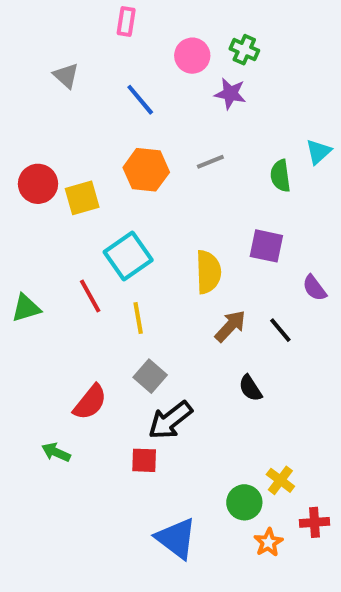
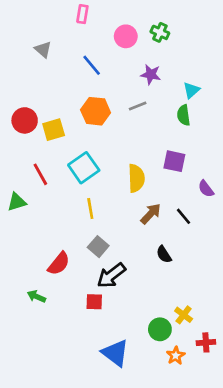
purple star: (230, 94) -> (151, 74), moved
cyan triangle: (318, 152) -> (191, 90), moved
red line: (90, 296) -> (40, 174), moved

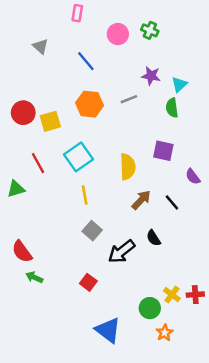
purple star: (151, 74) -> (151, 76), moved
red semicircle: (59, 264) -> (22, 252), moved, turned 105
black arrow: (111, 275) -> (122, 252), moved
red square: (94, 302) -> (88, 282), turned 35
red cross: (206, 342) -> (195, 295), moved

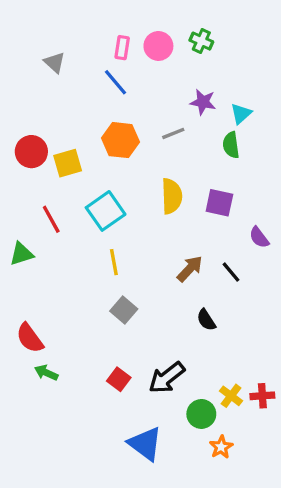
pink rectangle: (77, 13) -> (122, 48), moved
yellow semicircle: (128, 167) -> (172, 196), moved
black arrow: (122, 252) -> (167, 378), moved

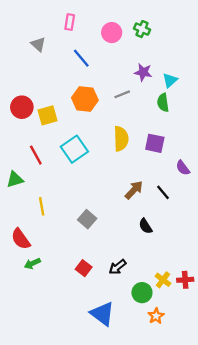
pink rectangle: (122, 48) -> (70, 22), moved
yellow line: (114, 262) -> (42, 206), moved
green arrow: (46, 373) -> (32, 263), turned -49
black arrow: (167, 378) -> (117, 267), size x0.7

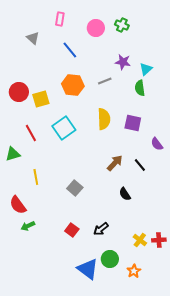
green circle: (142, 293) -> (110, 259), moved

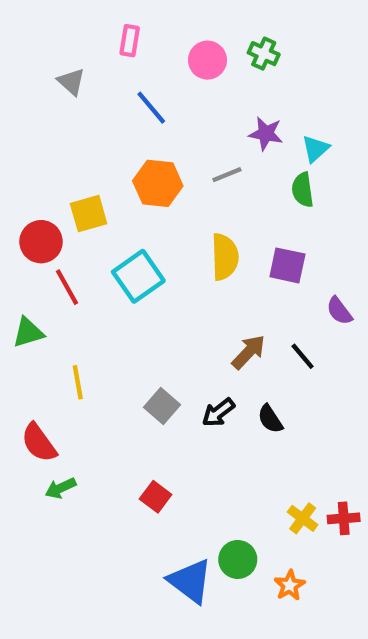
red circle: (19, 92) -> (41, 242), moved
black arrow: (101, 229) -> (218, 412), moved

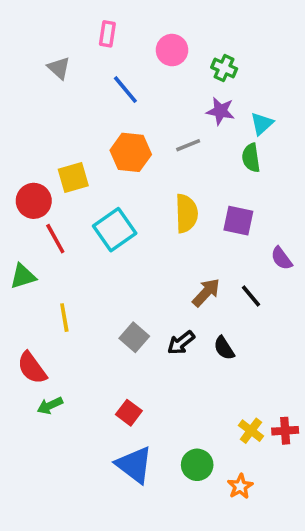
green cross: (264, 54) -> (224, 68), moved
blue triangle: (190, 581) -> (134, 465), moved

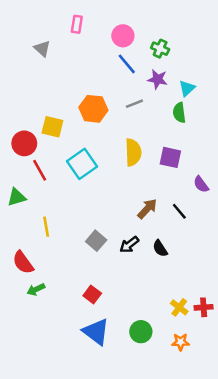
blue line: (125, 90) -> (127, 64), moved
yellow square: (73, 178) -> (52, 127), turned 30
orange star: (240, 486) -> (181, 342), moved, turned 30

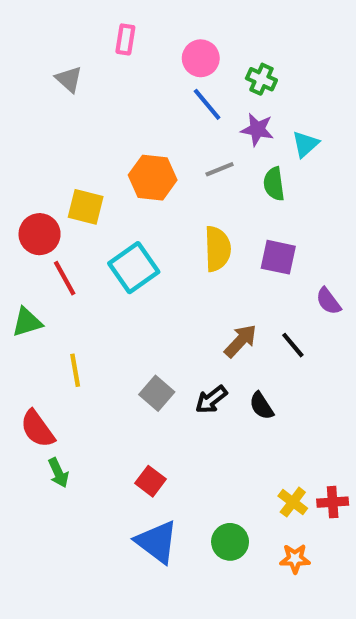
green semicircle: (179, 113) -> (274, 184), moved
green arrow: (36, 289) -> (58, 473), turned -90

